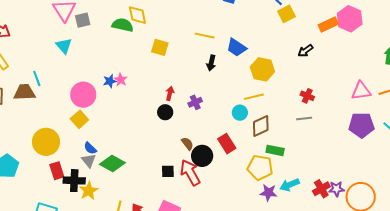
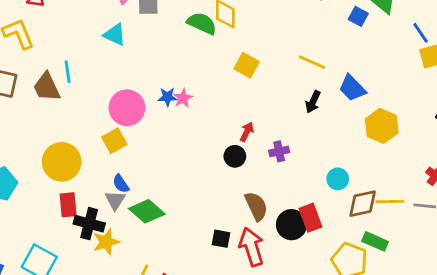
cyan triangle: (64, 46) -> (115, 35), turned -36
brown trapezoid: (24, 92) -> (47, 87), turned -125
yellow line: (254, 97) -> (390, 202), moved
brown semicircle: (187, 144) -> (256, 206), size x1.5
black circle: (202, 156) -> (292, 225), moved

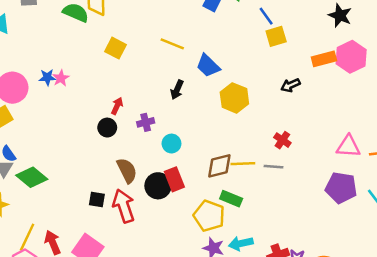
black arrow: (313, 102) -> (177, 90), moved
cyan circle: (338, 179) -> (171, 144), moved

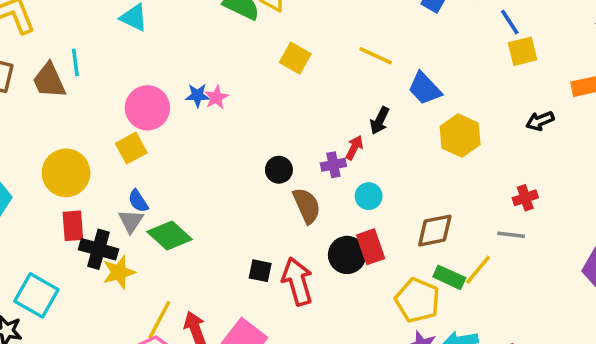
red arrow: (117, 106) -> (354, 148), moved
red cross: (282, 140) -> (525, 198), turned 35
yellow line: (243, 164) -> (478, 270), moved, turned -50
brown semicircle: (127, 170) -> (307, 206), moved

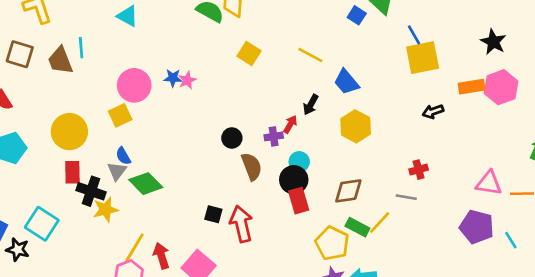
yellow square: (522, 51) -> (423, 58), size x1.5
yellow hexagon: (460, 136) -> (356, 126), moved
black circle: (347, 255) -> (294, 180), moved

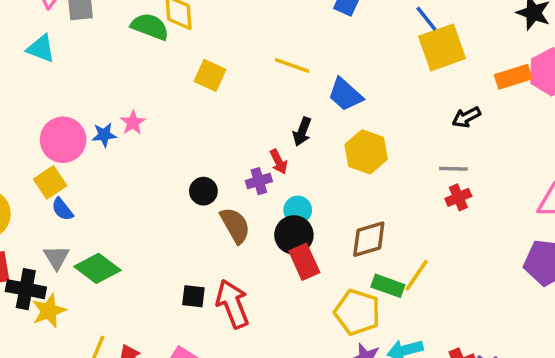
blue star: (173, 78) -> (104, 135), moved
red arrow: (290, 124) -> (279, 162), turned 132
blue semicircle: (123, 156) -> (62, 209), moved
gray line: (406, 197) -> (453, 169), moved

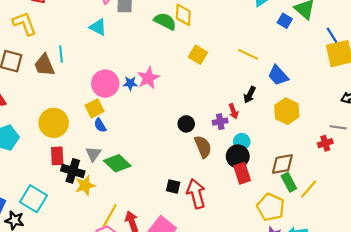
pink star: (133, 123) -> (148, 78), size x1.5
red cross: (458, 197) -> (325, 143), moved
green rectangle: (388, 286) -> (289, 182), moved, turned 36

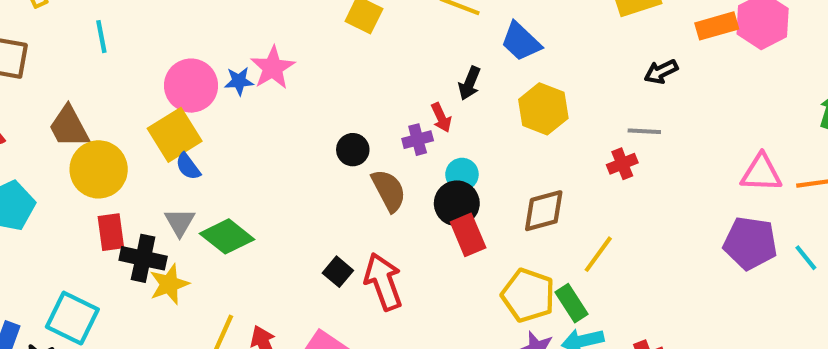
brown trapezoid: (44, 65) -> (69, 127), moved
yellow square: (95, 108) -> (175, 135), size x1.4
green rectangle: (289, 182) -> (572, 303), moved
black square: (173, 186) -> (338, 272), turned 32

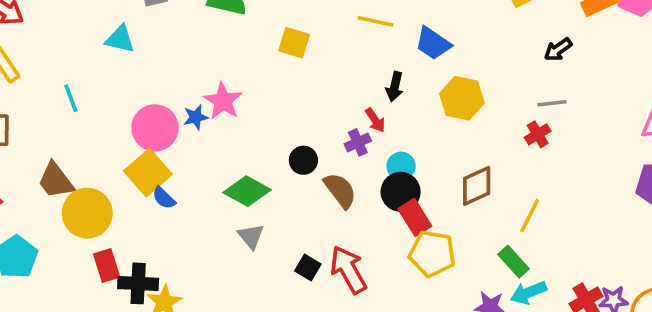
gray triangle: (180, 222) -> (251, 236), moved
green diamond: (227, 236) -> (247, 191), moved
yellow pentagon: (528, 295) -> (432, 254), moved

